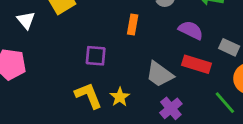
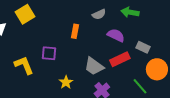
red rectangle: (196, 64) -> (120, 59), turned -42
yellow L-shape: (89, 96) -> (24, 65), moved

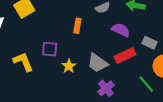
yellow star: (66, 82) -> (69, 66), moved

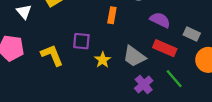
red rectangle: (125, 55) -> (165, 48), turned 48
green line: (146, 84) -> (174, 79), moved

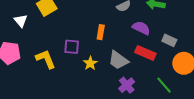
orange rectangle: (112, 15) -> (101, 32), moved
green line: (174, 79) -> (164, 85), moved

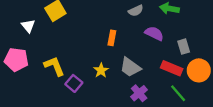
gray rectangle: (169, 40) -> (184, 47), turned 48
purple square: (72, 47) -> (74, 83), moved, turned 35
red rectangle: (145, 53) -> (172, 68), moved

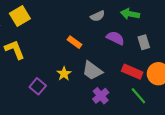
orange rectangle: (112, 38) -> (74, 42), turned -64
gray rectangle: (184, 47) -> (144, 42), moved
yellow L-shape: (54, 66) -> (15, 50), moved

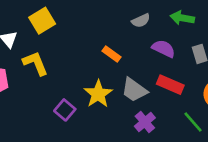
red rectangle: (132, 72) -> (170, 85), moved
yellow star: (64, 74) -> (98, 94), size x1.5

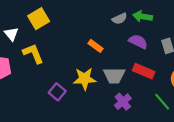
green arrow: (182, 18) -> (143, 16), moved
gray trapezoid: (134, 90) -> (114, 75), turned -35
yellow star: (98, 94) -> (85, 79), turned 30

